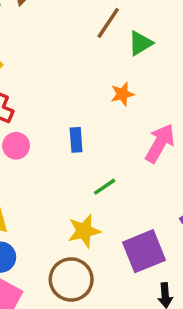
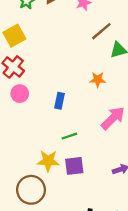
purple square: (144, 251) -> (74, 166), moved, size x0.7

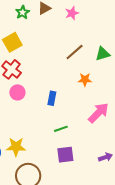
brown line: (101, 31) -> (75, 52), moved
yellow star: (48, 161) -> (16, 147), moved

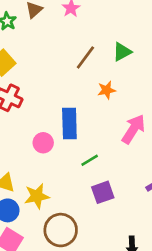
pink circle: (17, 92) -> (43, 143), moved
blue rectangle: (52, 98) -> (69, 123), size x1.6

